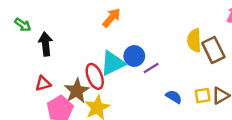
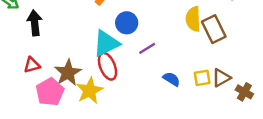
blue circle: (134, 56) -> (127, 23), moved
red ellipse: (95, 76) -> (107, 66), moved

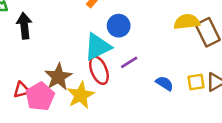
yellow semicircle: (193, 19) -> (187, 22), turned 85
purple line: (147, 48) -> (129, 62), moved
red triangle: (32, 65) -> (22, 90), moved

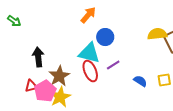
black arrow: (24, 26) -> (38, 57), moved
cyan triangle: (98, 47) -> (89, 53), turned 40
yellow star: (81, 95) -> (60, 97), moved

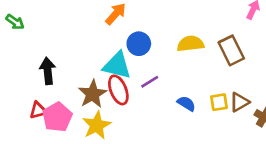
yellow semicircle: (157, 34) -> (190, 44), moved
brown star: (59, 76) -> (93, 94), moved
yellow star: (60, 97) -> (97, 125), moved

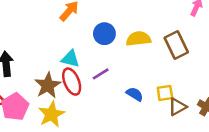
blue circle: (139, 44) -> (104, 34), moved
cyan triangle: (117, 65) -> (70, 59), size x0.7
brown triangle: (239, 102) -> (178, 107), moved

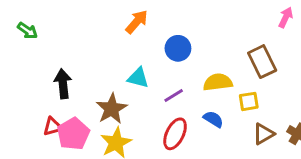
yellow semicircle: (138, 39) -> (218, 82), moved
red ellipse: (72, 82) -> (175, 134), moved, turned 48
yellow square: (165, 93) -> (249, 101), moved

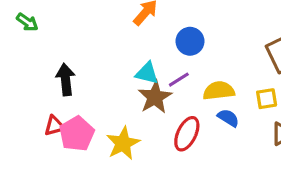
yellow semicircle: (218, 82) -> (219, 91), moved
purple line: (174, 96) -> (179, 80), moved
brown star: (112, 109) -> (155, 97), moved

